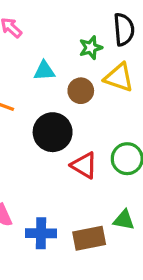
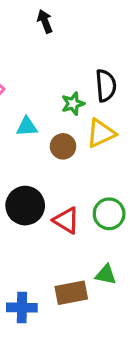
yellow triangle: (119, 77) -> (101, 133), turned -44
black circle: (53, 132) -> (25, 206), moved
blue cross: (41, 233) -> (22, 308), moved

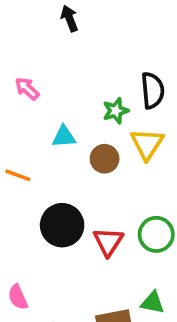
black arrow: (45, 21) -> (69, 18), moved
yellow triangle: (101, 133) -> (147, 144), turned -32
red triangle: (66, 220) -> (108, 242), turned 32

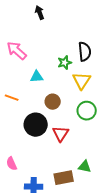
pink arrow: (27, 89) -> (17, 51), size x1.5
brown circle: (105, 159) -> (53, 102), moved
green circle: (156, 234) -> (87, 111), moved

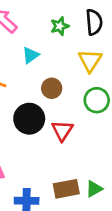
green star: (65, 63) -> (60, 26), moved
cyan triangle: (37, 77) -> (31, 55), turned -32
green triangle: (85, 167) -> (94, 189), moved, turned -40

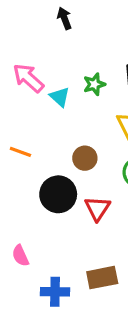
cyan triangle: (31, 55) -> (60, 97), moved, turned -42

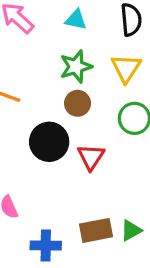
green star: (94, 84) -> (76, 67), moved, size x1.4
cyan triangle: (60, 97) -> (76, 20), moved, turned -30

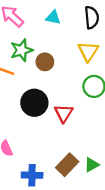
green star: (76, 67) -> (22, 50), moved
brown circle: (78, 103) -> (45, 62), moved
brown rectangle: (96, 230) -> (67, 165), turned -35

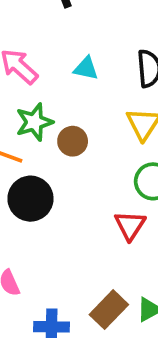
black circle: (34, 103) -> (30, 199), moved
red triangle: (64, 113) -> (130, 225), moved

